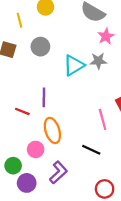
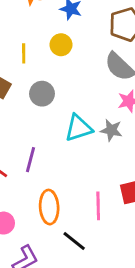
orange ellipse: (52, 130) -> (49, 207), moved

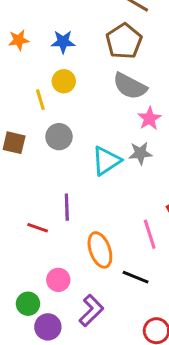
yellow line: (24, 53) -> (40, 100), moved

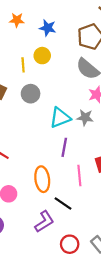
purple line: (67, 207) -> (64, 147), moved
purple L-shape: (91, 310) -> (44, 222), moved

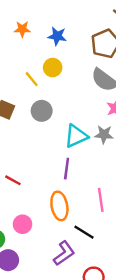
yellow line: (23, 65) -> (32, 79), turned -32
purple line: (64, 147) -> (67, 169), moved

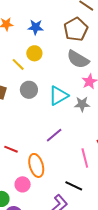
cyan triangle: (76, 136) -> (58, 96), moved
purple line: (67, 169) -> (54, 135), turned 48
orange ellipse: (59, 206) -> (36, 165), moved

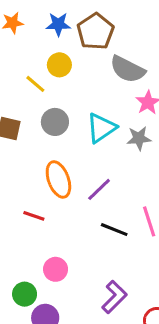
brown pentagon: (76, 29) -> (95, 31), moved
orange ellipse: (36, 165) -> (58, 179), moved
black line: (74, 186) -> (114, 230), moved

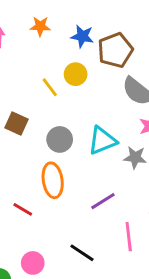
gray circle: (55, 122) -> (60, 139), moved
purple line: (99, 189) -> (103, 201), moved
black line: (114, 230) -> (82, 253), moved

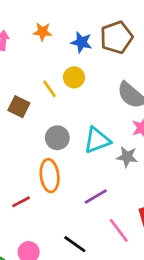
brown pentagon: (115, 50) -> (116, 37), moved
brown square: (16, 123) -> (19, 107), moved
red line: (23, 209) -> (21, 202), turned -60
pink line: (129, 237) -> (119, 230), turned -32

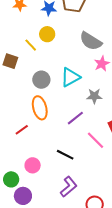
gray star: (127, 157) -> (94, 96), moved

